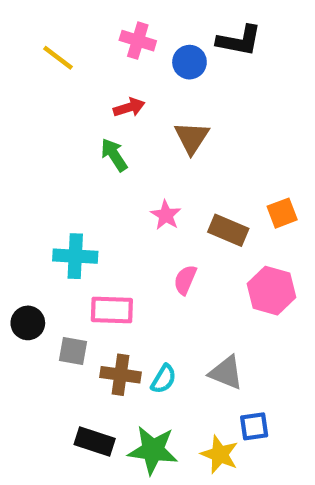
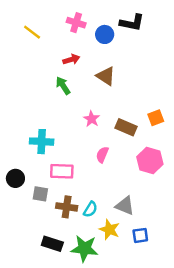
brown triangle: (192, 138) -> (106, 76), turned -30
yellow star: (220, 454) -> (109, 230), moved

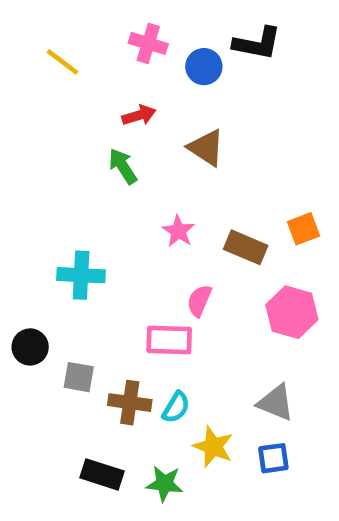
pink rectangle: (62, 171) -> (169, 340), moved
gray triangle: (125, 206) -> (276, 403), moved
green star: (84, 249) -> (164, 484), size x0.7

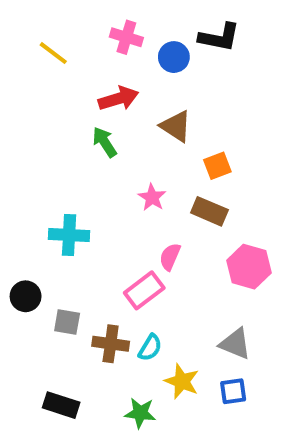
red arrow: (139, 115) -> (118, 99), size x1.4
orange square: (304, 229) -> (217, 166), moved
pink rectangle: (169, 340) -> (144, 290), turned -39
black rectangle: (102, 474) -> (61, 405), moved

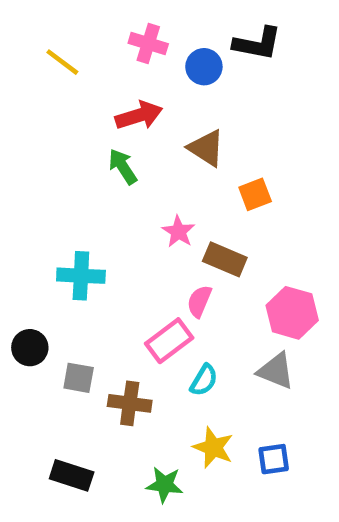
brown rectangle: (209, 211) -> (225, 259), moved
gray triangle: (235, 344) -> (276, 371), moved
cyan semicircle: (150, 348) -> (204, 380), moved

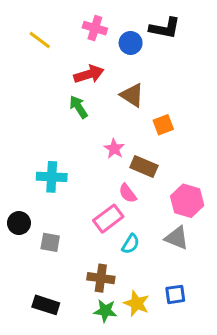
pink semicircle: (199, 301) -> (128, 193), turned -60
brown cross: (130, 403) -> (101, 278), moved
yellow star: (213, 447) -> (137, 303), moved

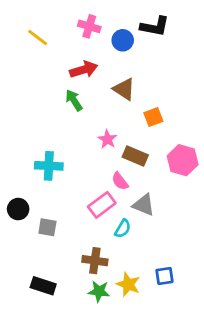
pink hexagon: (187, 201) -> (183, 160), moved
gray triangle: (177, 238) -> (144, 205), moved

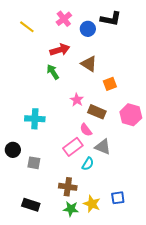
pink cross: (89, 26) -> (64, 19), turned 35

